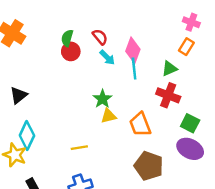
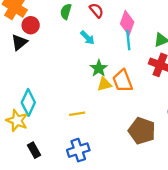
red circle: (71, 51) -> (31, 25), moved
cyan arrow: (107, 58) -> (87, 38), moved
black triangle: (18, 95) -> (19, 42), moved
orange trapezoid: (140, 124) -> (123, 81), moved

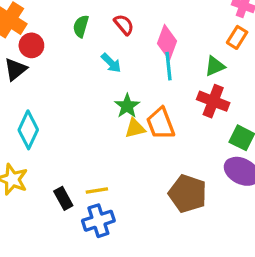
cyan diamond: (28, 102) -> (28, 130), moved
yellow line: (77, 114) -> (97, 190), moved
black rectangle: (34, 150) -> (63, 198), moved

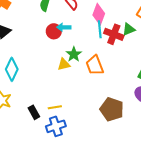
red circle: (31, 45) -> (54, 31), moved
cyan arrow: (111, 63) -> (64, 27), turned 136
red cross: (213, 101) -> (114, 34), moved
yellow triangle: (135, 128) -> (64, 64), moved

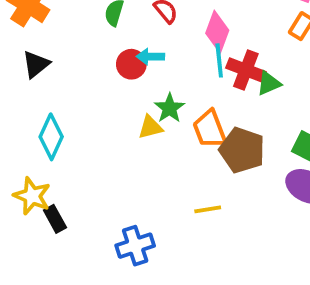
green triangle: (129, 29) -> (269, 83), moved
yellow line: (55, 107) -> (208, 209), moved
brown pentagon: (112, 109) -> (242, 150), moved
black rectangle: (34, 112) -> (55, 219), moved

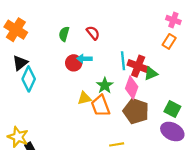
pink diamond: (217, 32) -> (132, 88), moved
green star: (170, 108) -> (105, 85), moved
orange trapezoid: (210, 129) -> (101, 106), moved
cyan diamond: (51, 137) -> (29, 79), moved

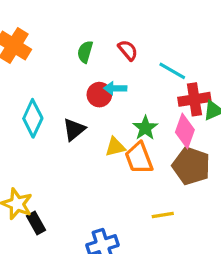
cyan line: (123, 61) -> (172, 71), moved, turned -54
black triangle: (20, 63) -> (74, 129), moved
red cross: (138, 66) -> (194, 99), turned -30

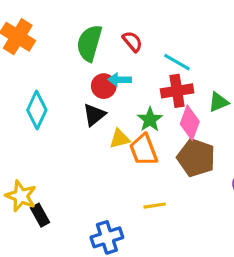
green semicircle: (85, 52) -> (89, 43), size x1.6
red cross: (194, 99) -> (177, 91), moved
black triangle: (74, 129) -> (94, 115), moved
yellow line: (163, 215) -> (155, 206), moved

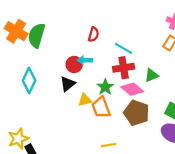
red semicircle: (132, 41) -> (93, 34), turned 56
green semicircle: (89, 43) -> (37, 35), moved
pink diamond: (190, 123) -> (132, 89), turned -70
yellow star: (21, 196) -> (18, 139), turned 30

